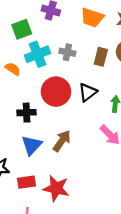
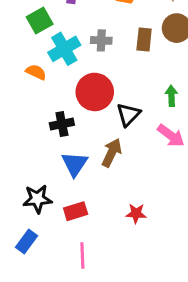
black triangle: (88, 92) -> (128, 114), moved
red star: (56, 188) -> (136, 213), moved, size x0.6

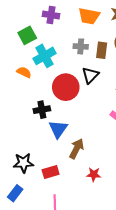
gray cross: (101, 40) -> (81, 46), moved
black triangle: (128, 114) -> (90, 75), moved
brown arrow: (112, 153) -> (77, 149), moved
blue triangle: (75, 164) -> (58, 129), moved

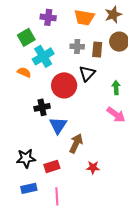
blue rectangle: (15, 193) -> (29, 188), moved, turned 42

